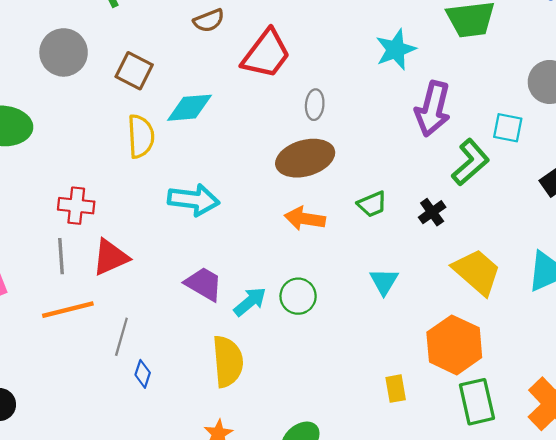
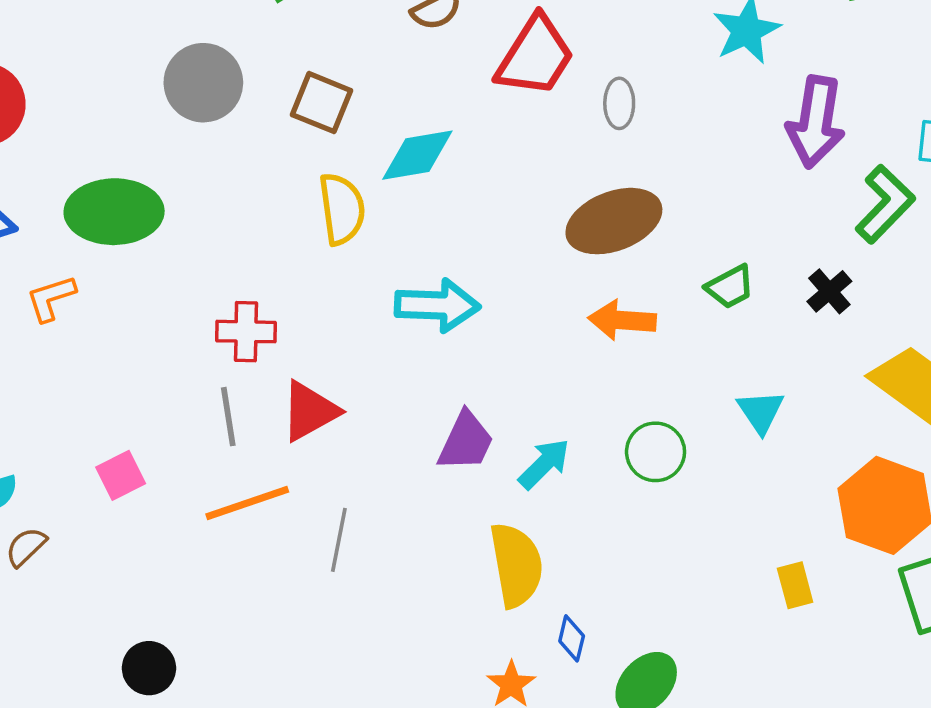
gray ellipse: (315, 105) -> (619, 103), moved
purple trapezoid: (204, 284) -> (466, 441), turned 90
green circle: (298, 296) -> (656, 452), moved
blue diamond: (143, 374) -> (572, 638), moved

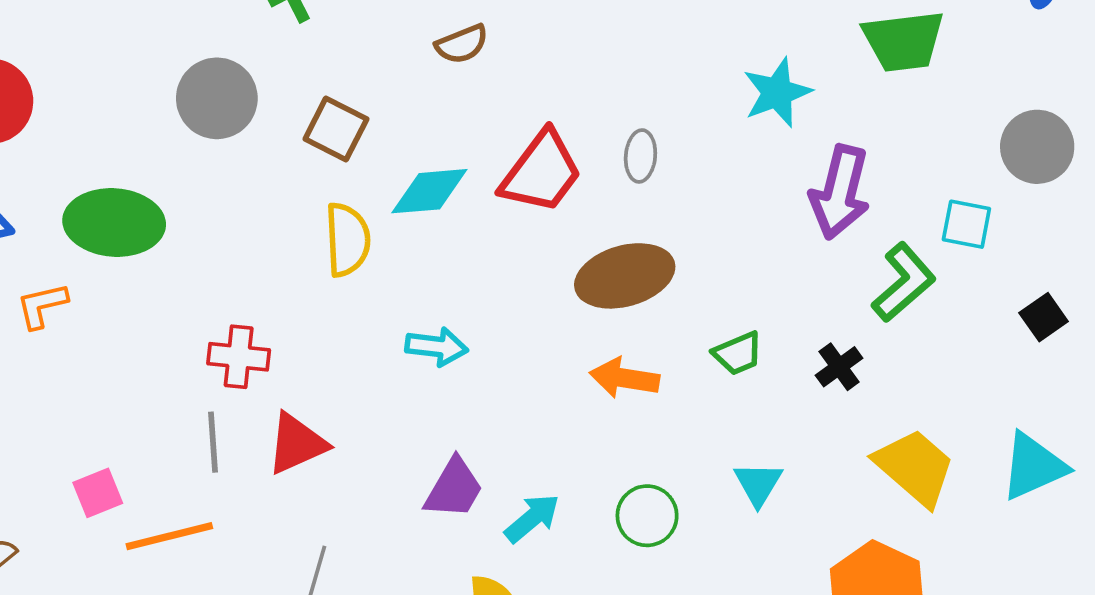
red trapezoid: (535, 56) -> (541, 172), moved
cyan arrow: (437, 305) -> (437, 347), size x0.7
orange line: (247, 503) -> (169, 536), moved

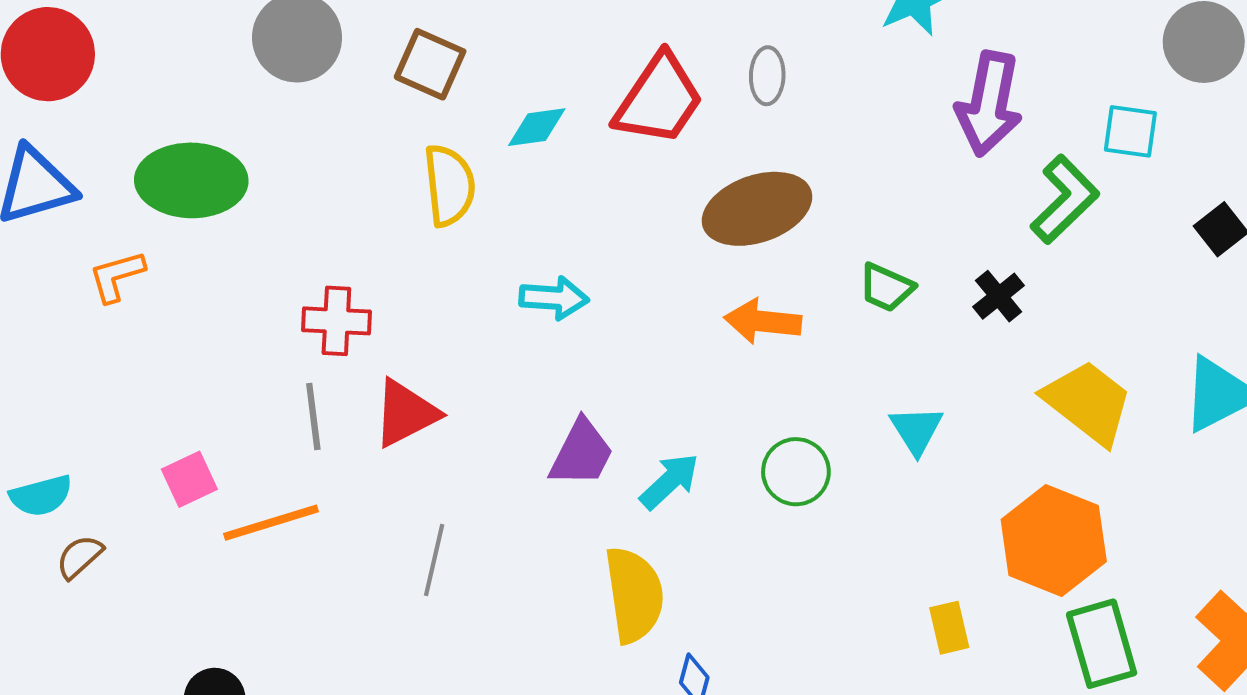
cyan diamond: (429, 191) -> (537, 127), size x0.7
green trapezoid: (738, 353) -> (886, 287), turned 50

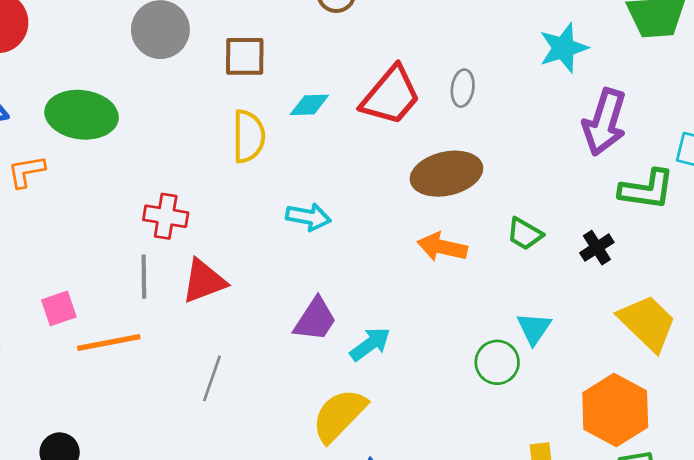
brown square: (430, 64) -> (245, 56), turned -30
green L-shape: (1065, 199) -> (647, 190), turned 46
green circle: (796, 472) -> (497, 362), moved
yellow semicircle: (634, 595) -> (339, 415), turned -134

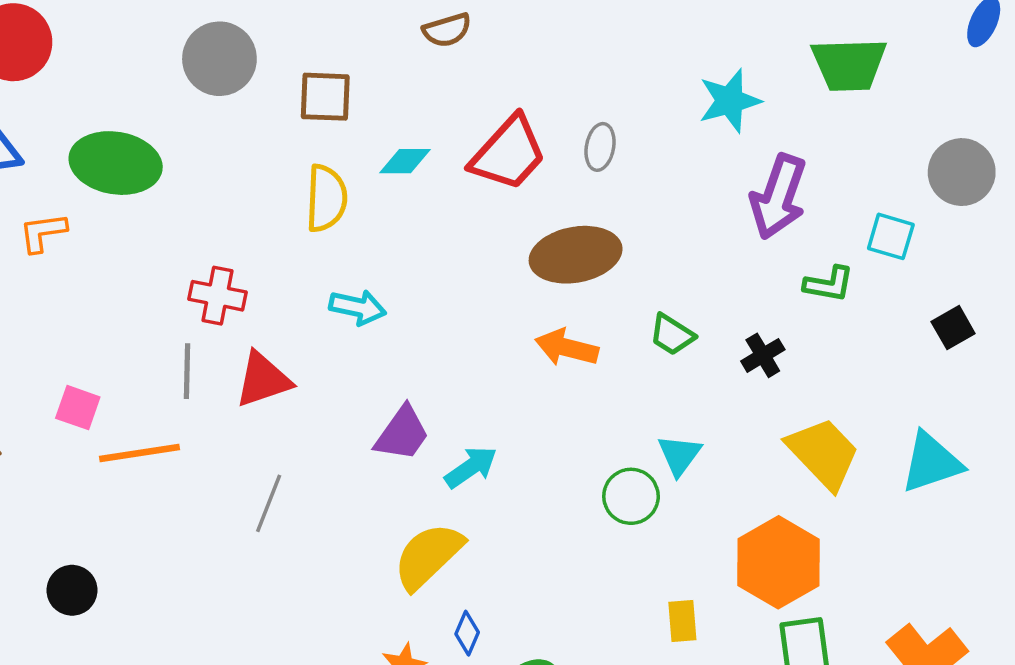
green L-shape: (647, 190) -> (829, 284), size x0.7
cyan arrow: (308, 217) -> (358, 307), moved
pink square: (59, 308) -> (78, 408), turned 36

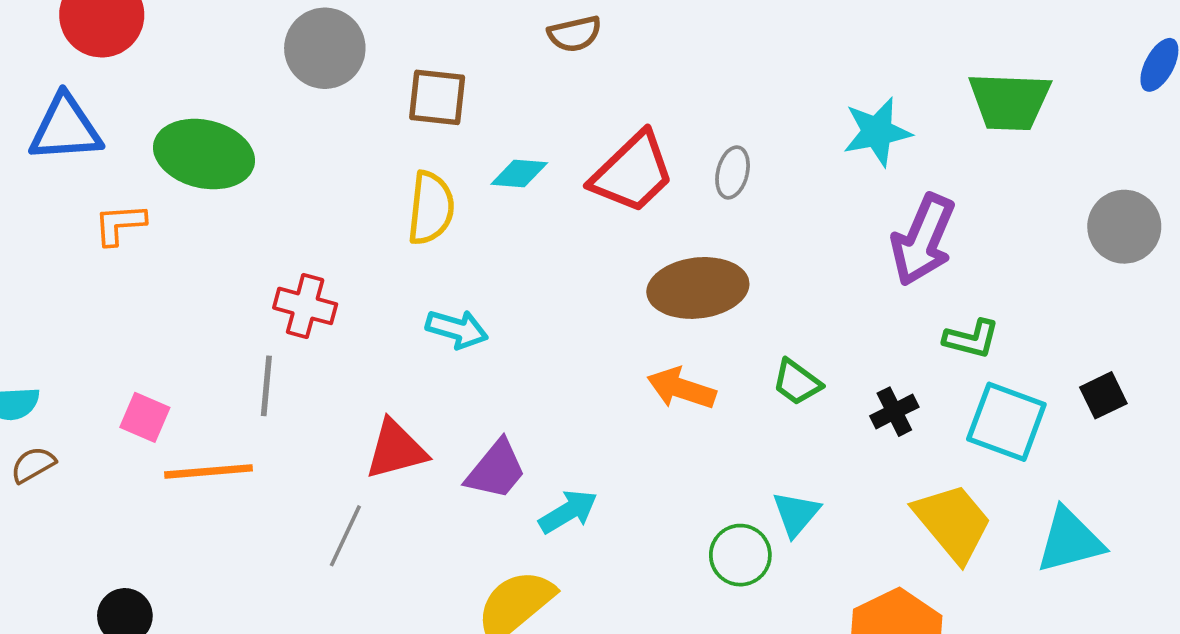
cyan square: (891, 236) -> (1006, 422), moved, size x1.5
red triangle: (263, 380) -> (396, 450), moved

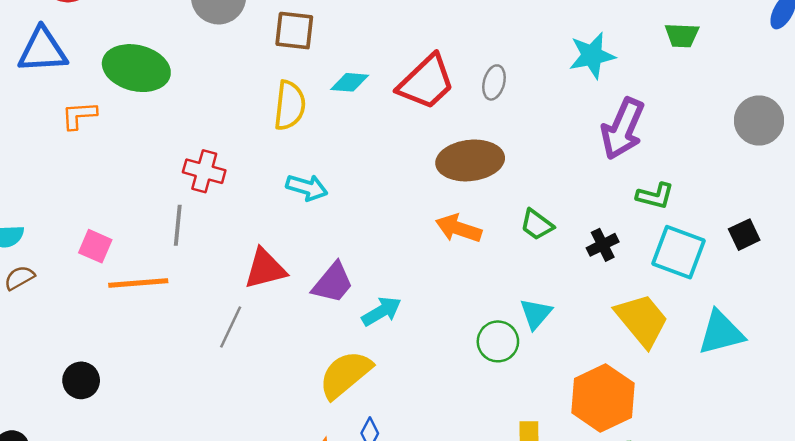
green trapezoid: (1010, 101) -> (682, 35), size x0.6

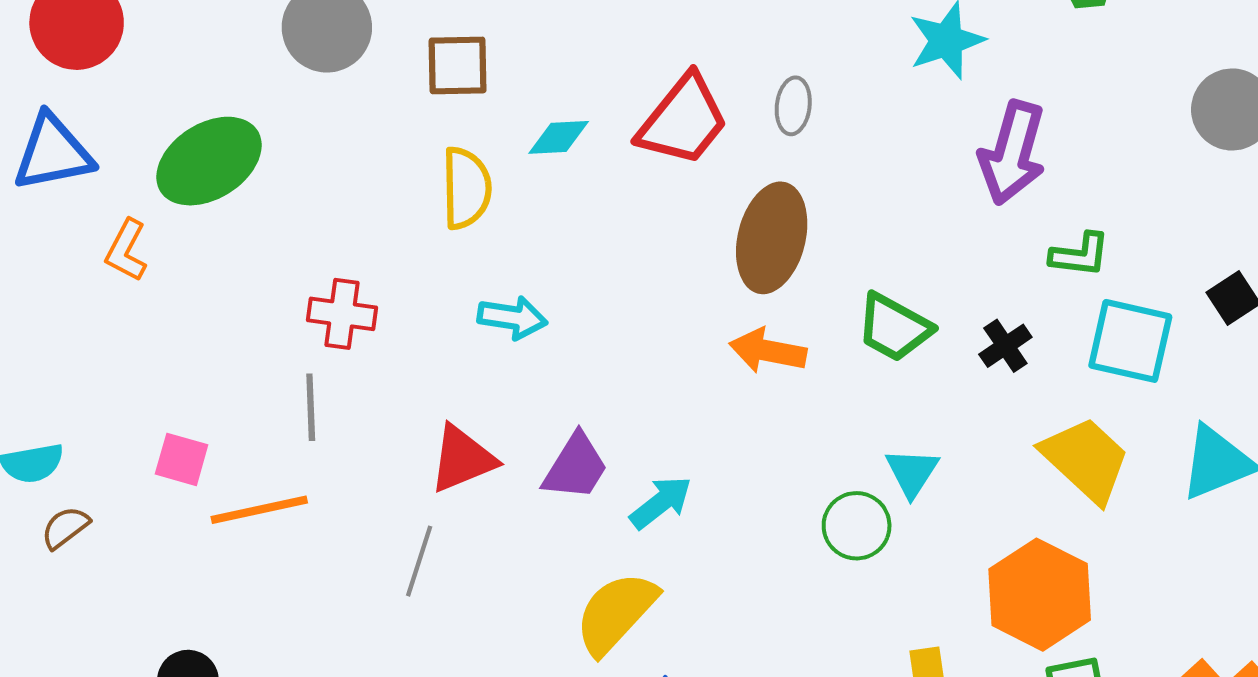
green ellipse: (136, 68) -> (209, 161), turned -38
orange L-shape: (79, 115) -> (126, 250), turned -51
brown ellipse: (470, 160) -> (772, 238), turned -62
green trapezoid: (537, 225) -> (894, 327), size x1.4

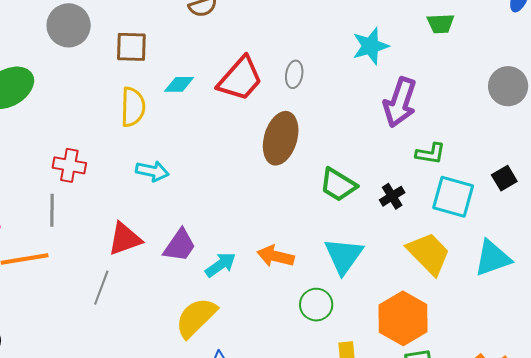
orange arrow: (768, 351) -> (276, 256), moved
cyan triangle: (912, 472) -> (344, 256), size x1.5
green circle: (857, 526) -> (316, 305), moved

